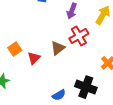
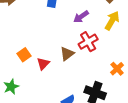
purple arrow: (72, 11) -> (81, 17), turned 35

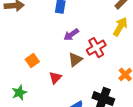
purple arrow: (81, 17) -> (71, 35), moved
red triangle: (43, 64) -> (55, 78), moved

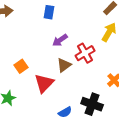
red triangle: (55, 78) -> (44, 83), size x1.5

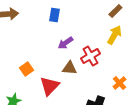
brown triangle: (64, 65) -> (69, 68), turned 42

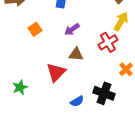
red cross: (90, 56) -> (108, 42), moved
orange square: (26, 69) -> (35, 29), moved

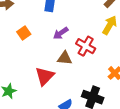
red cross: (108, 42) -> (86, 46), moved, turned -30

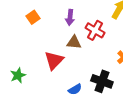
purple arrow: (61, 33) -> (70, 17), turned -49

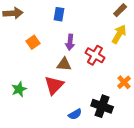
brown triangle: (74, 42) -> (64, 64), moved
green star: (18, 75) -> (19, 89), moved

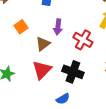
brown triangle: (64, 64) -> (43, 44), moved, turned -42
black cross: (102, 106) -> (73, 72), moved

